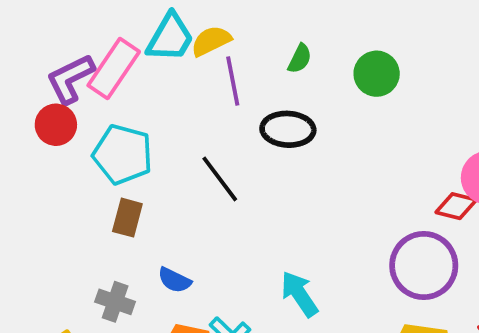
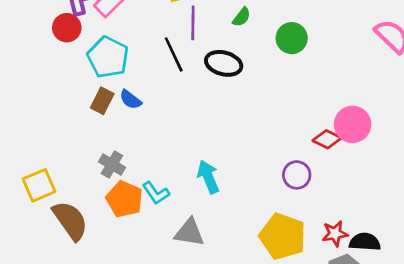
black line: (220, 179) -> (174, 54), moved
purple circle: (424, 265) -> (297, 175), size x0.6
blue semicircle: (174, 280) -> (130, 100), moved
gray cross: (115, 302) -> (112, 165), moved

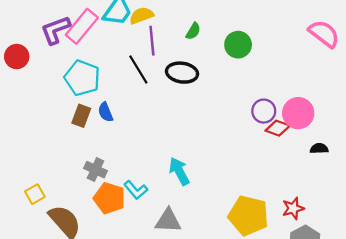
red circle: (67, 28) -> (17, 57), moved
blue semicircle: (130, 100) -> (105, 112), turned 36
purple circle: (297, 175) -> (264, 111), moved
yellow square: (39, 185) -> (35, 194), size x0.7
black semicircle: (365, 242) -> (319, 149), moved, size x0.7

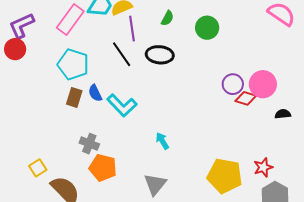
purple L-shape: (55, 30) -> (22, 26), moved
cyan arrow: (179, 171) -> (162, 141), size x0.7
cyan L-shape: (136, 190) -> (122, 105), moved, size x1.4
gray triangle: (168, 221) -> (155, 184), turned -50

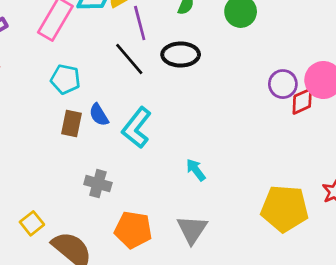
cyan pentagon: (73, 64) -> (65, 79), size x0.7
red diamond: (246, 98) -> (302, 101), turned -35
cyan L-shape: (122, 105) -> (137, 128), turned 88
orange pentagon: (103, 168) -> (133, 230), moved

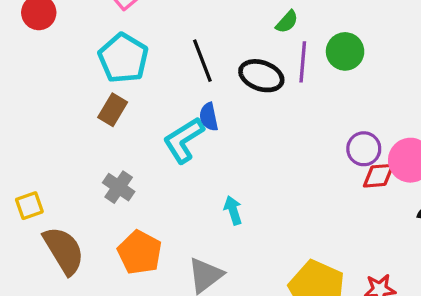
purple line: (140, 23) -> (303, 62), moved
cyan pentagon: (65, 79) -> (123, 58), size x1.4
blue semicircle: (99, 115) -> (209, 117), moved

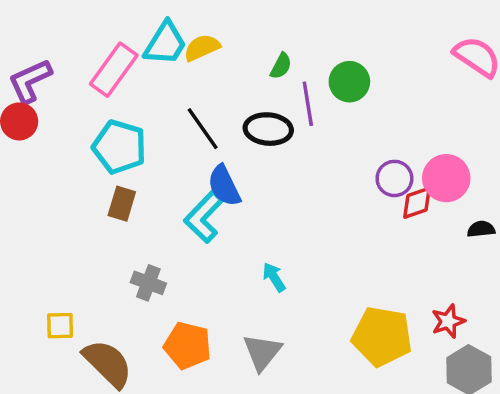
blue semicircle: (209, 117) -> (224, 186), size x1.4
yellow square: (29, 206) -> (60, 326), turned 32

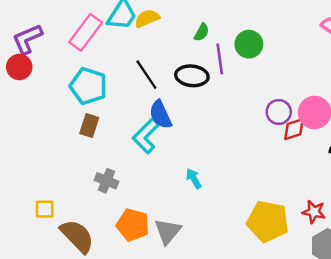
red star: (448, 321) -> (314, 212), turned 30
gray triangle: (262, 352) -> (168, 231), moved

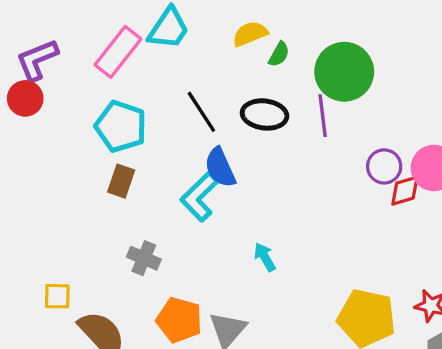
yellow semicircle: (147, 18) -> (250, 34), moved
green circle: (249, 44) -> (344, 72), size x1.5
purple line: (220, 59) -> (323, 116), moved

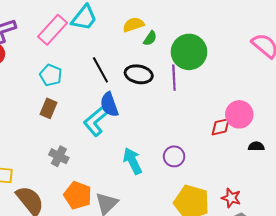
cyan pentagon: (121, 126) -> (51, 75), size x0.7
purple circle: (384, 166) -> (174, 156), moved
cyan arrow: (265, 257) -> (132, 161), size x1.5

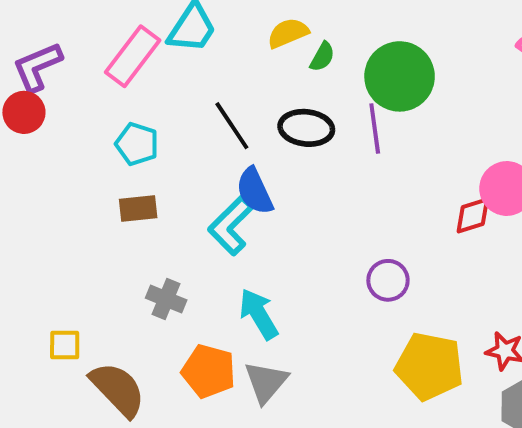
brown rectangle: (49, 108) -> (138, 208), turned 66
cyan arrow: (132, 161) -> (259, 314), moved

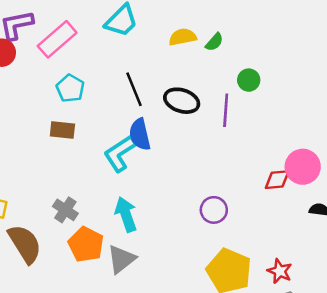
pink rectangle: (133, 56) -> (57, 39), moved
green semicircle: (322, 57) -> (214, 42), moved
green circle: (400, 76) -> (249, 80), size x0.5
gray cross: (166, 299) -> (65, 210), moved

